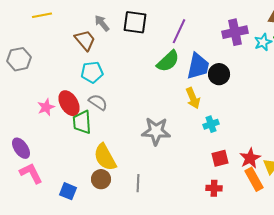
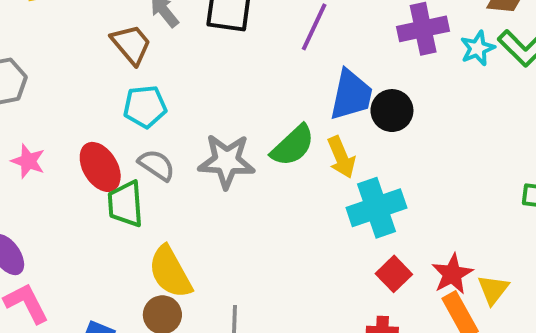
green semicircle: (168, 61) -> (293, 146), moved
pink star: (46, 107) -> (28, 161), moved, turned -30
cyan cross: (211, 124) -> (376, 208), size x1.8
gray star: (156, 131) -> (227, 161), moved
red square: (220, 158) -> (394, 274), turned -30

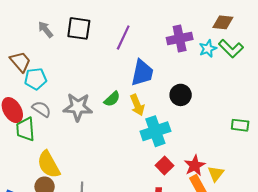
brown trapezoid: (131, 44) -> (20, 62), moved
black circle: (392, 111) -> (181, 95), moved
green semicircle: (293, 146) -> (112, 99), size x0.7

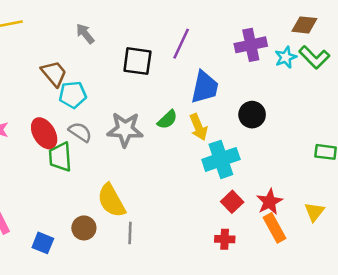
black square: (79, 28) -> (137, 61), moved
yellow semicircle: (49, 164) -> (111, 201), moved
yellow triangle: (216, 174) -> (314, 212), moved

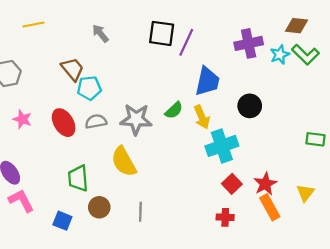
black square: (137, 61) -> (162, 33), moved
gray semicircle: (80, 132) -> (96, 121), turned -45
green trapezoid: (60, 157) -> (78, 178), moved
yellow semicircle: (111, 201) -> (124, 162), moved

